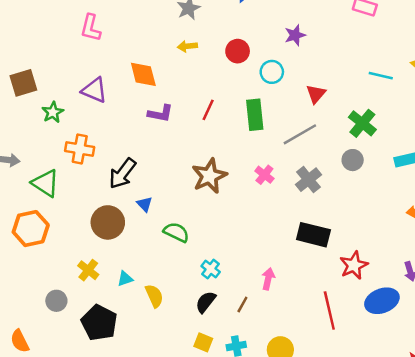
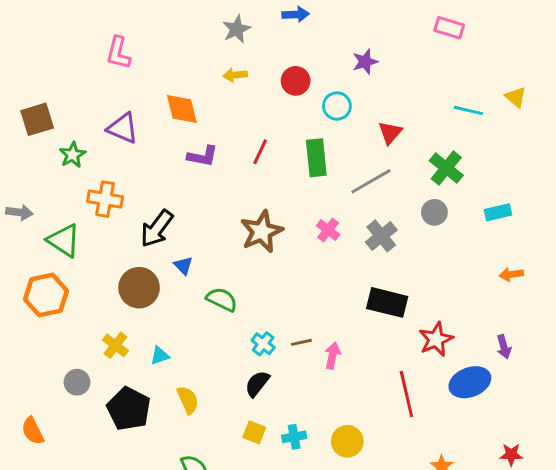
yellow semicircle: (154, 296) -> (188, 400), moved
brown line: (242, 304) -> (302, 342), moved, turned 49

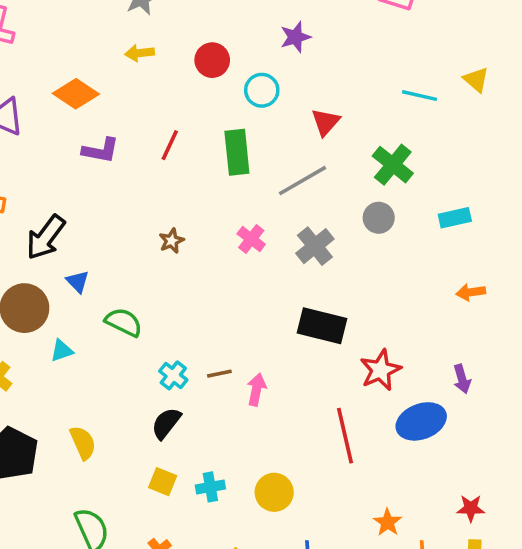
orange diamond: (182, 109) -> (76, 94), turned -42
brown star: (262, 232) -> (171, 241), size x0.5
cyan triangle: (160, 356) -> (62, 351), moved

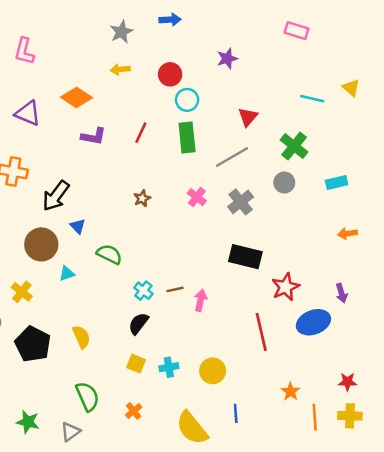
cyan circle: (262, 90) -> (187, 100), moved

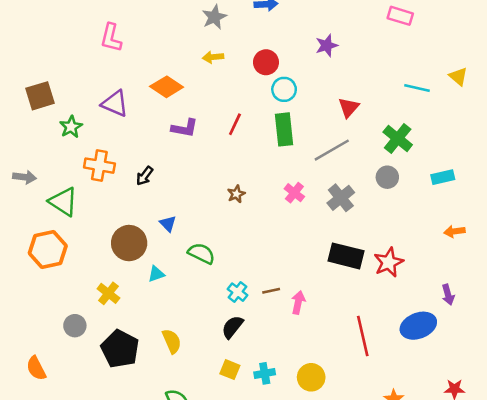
black arrow: (56, 196) -> (145, 176), moved, size x0.6
red star: (286, 287) -> (389, 262), moved

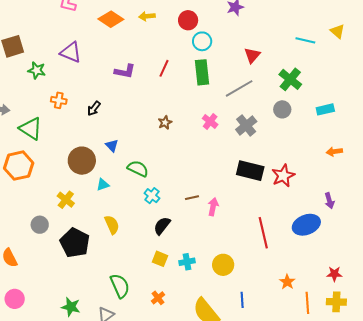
orange diamond: (167, 87) -> (111, 19), moved
green star: (71, 127) -> (37, 70), turned -30
orange cross: (99, 166) -> (59, 100), size x0.7
cyan cross: (238, 292) -> (152, 196), moved
yellow semicircle: (172, 341) -> (112, 225), moved

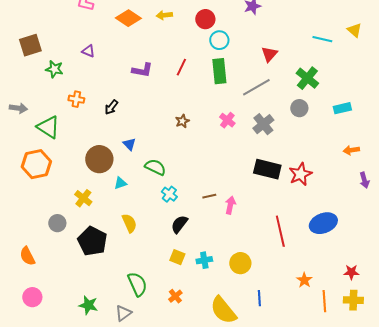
purple triangle: (71, 52) -> (88, 51), size x0.6
purple arrow: (329, 201) -> (364, 180), moved

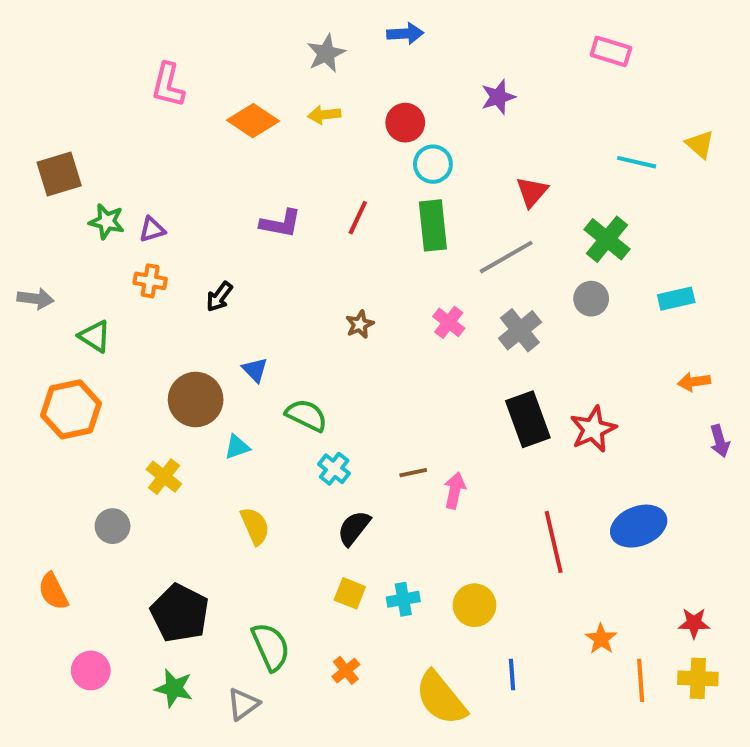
purple triangle: (88, 51) -> (152, 229), moved, turned -40
green triangle: (48, 127) -> (95, 336), size x0.7
black rectangle: (267, 169) -> (528, 419), turned 56
black pentagon: (92, 241) -> (180, 613), moved
pink circle: (32, 297) -> (91, 670), moved

